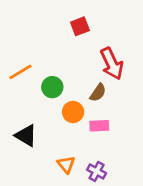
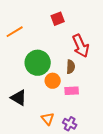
orange line: (20, 72) -> (15, 32), moved
green circle: (52, 87) -> (38, 63), size x1.6
brown semicircle: (98, 93) -> (71, 67), turned -32

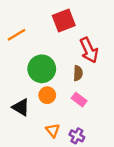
red square: (58, 19) -> (64, 20), size x1.5
orange circle: (53, 81) -> (47, 95), moved
pink rectangle: (72, 91) -> (79, 100), turned 40

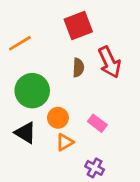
green circle: (42, 69) -> (32, 91), moved
brown semicircle: (78, 73) -> (78, 68), moved
orange triangle: (53, 130) -> (65, 142), moved, turned 40

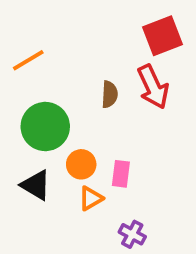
red square: (78, 26) -> (163, 36), moved
pink rectangle: (97, 123) -> (121, 174), moved, turned 60

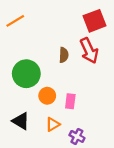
orange line: (28, 60) -> (15, 21), moved
black triangle: (36, 185) -> (21, 121), moved
orange triangle: (91, 198) -> (53, 124), moved

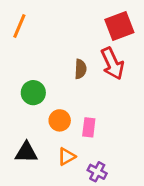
orange line: (15, 21) -> (19, 26), turned -36
green circle: (26, 74) -> (33, 93), size x0.7
black triangle: (21, 121) -> (26, 152), turned -30

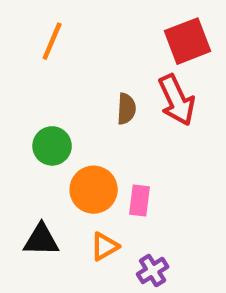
orange line: (19, 26) -> (52, 41), moved
orange circle: (60, 120) -> (94, 190), size x1.4
purple cross: (97, 172) -> (153, 270), turned 30

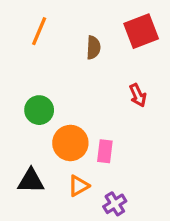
red arrow: (177, 100) -> (138, 95), moved, size x0.6
brown semicircle: (126, 109) -> (93, 48), moved

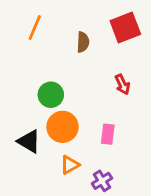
green circle: (39, 110) -> (51, 95), moved
pink rectangle: (105, 151) -> (108, 134), moved
black triangle: (31, 181) -> (29, 141), moved, turned 30

